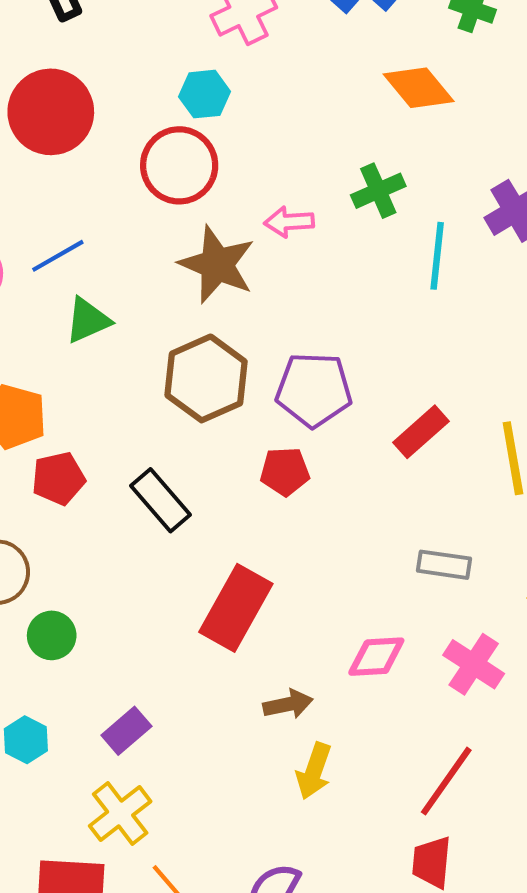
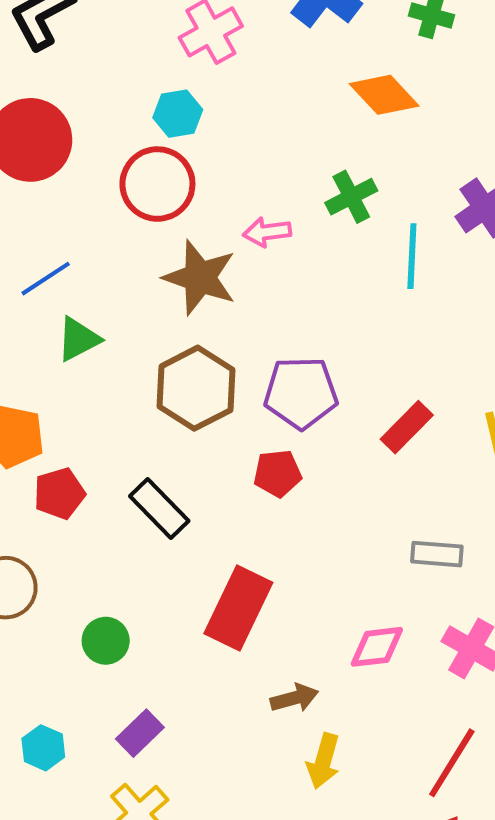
green circle: (52, 635) -> (106, 641), moved

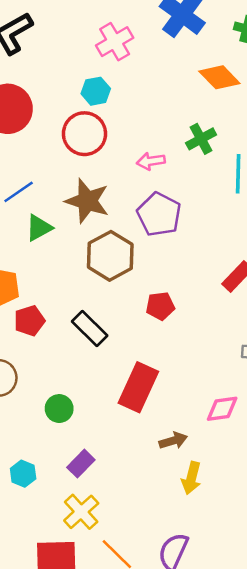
brown star: (200, 278) -> (87, 201), moved
purple pentagon: (301, 393) -> (159, 214), moved, turned 30

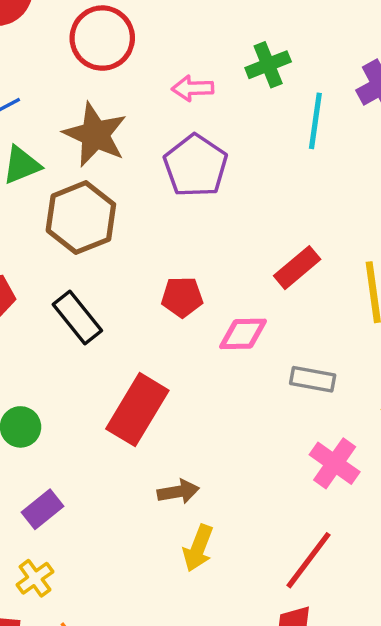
brown hexagon: (110, 256) -> (81, 218), moved
pink diamond: (222, 409) -> (243, 334), moved
yellow cross: (81, 512) -> (35, 578), size x0.7

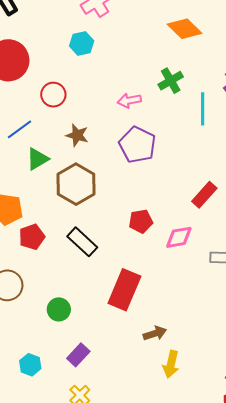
red circle: (102, 38) -> (53, 95), moved, size x0.7
brown star: (95, 135) -> (77, 135), size x0.6

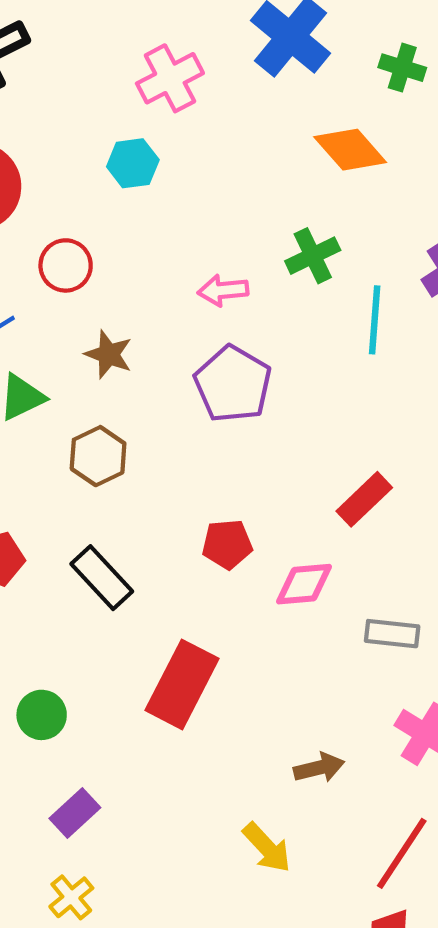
brown hexagon: (76, 184) -> (98, 456), size x0.7
brown arrow: (155, 333) -> (319, 768), moved
yellow arrow: (171, 364) -> (267, 848), turned -60

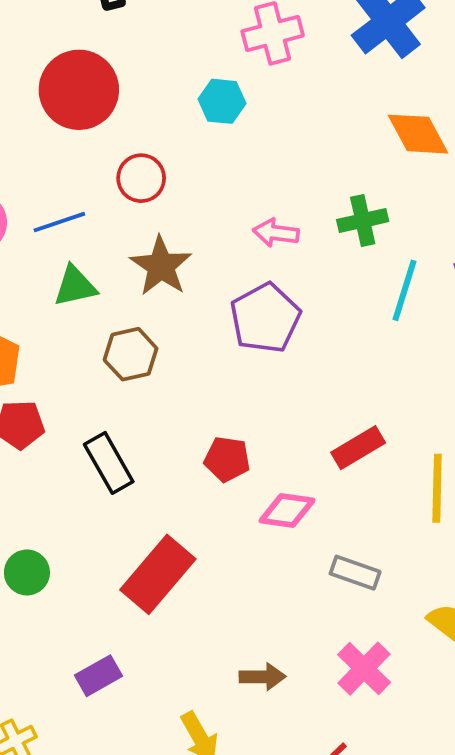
brown star: (109, 354) -> (161, 266), size x1.4
purple rectangle: (75, 813) -> (99, 676), moved

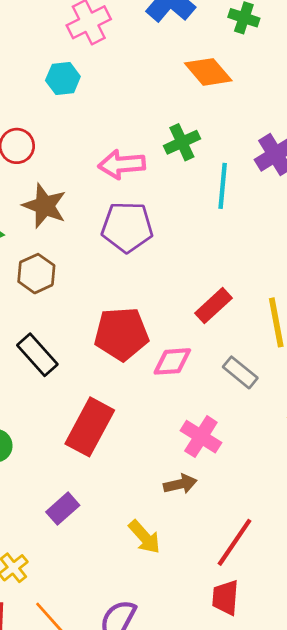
pink arrow: (276, 233) -> (122, 164), size x1.4
purple pentagon: (265, 318) -> (127, 227), turned -30
red pentagon: (227, 459) -> (121, 334), size x1.6
gray rectangle: (355, 573) -> (240, 372), moved, turned 32
pink cross: (364, 669) -> (201, 437), moved

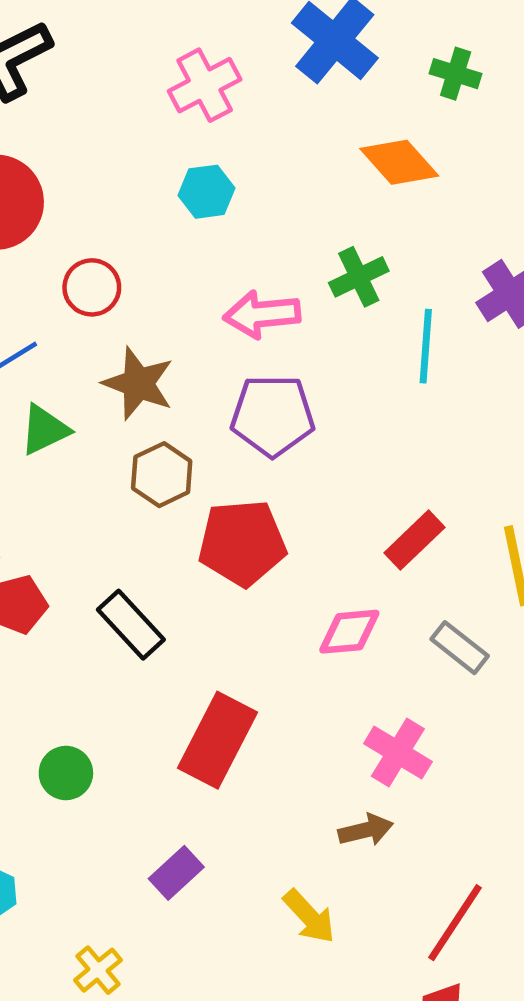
cyan hexagon: (63, 79) -> (207, 192), moved
brown hexagon: (36, 274) -> (162, 475), moved
red pentagon: (121, 334) -> (242, 543), moved

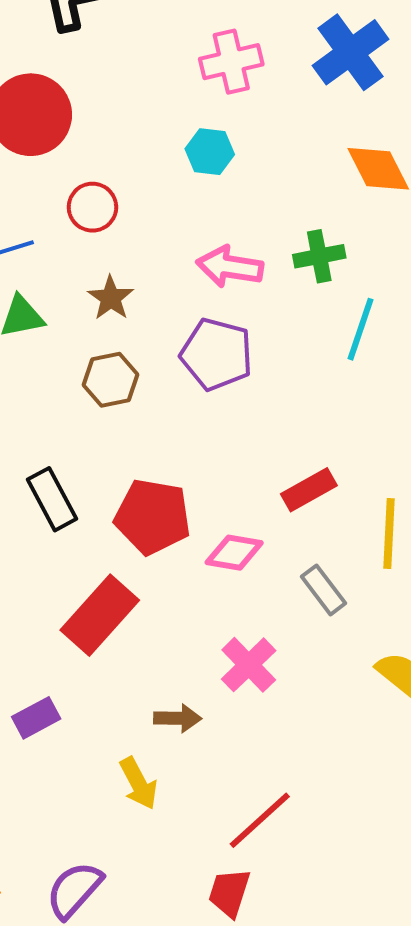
brown star: (138, 383) -> (111, 298), size x0.7
red pentagon: (242, 543) -> (153, 517), moved
brown arrow: (366, 830) -> (178, 718), moved

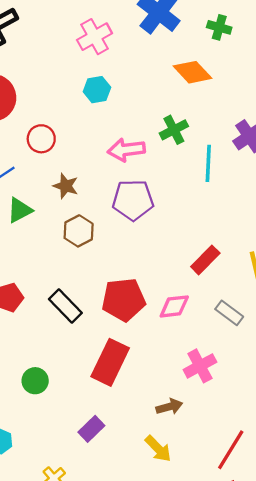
pink cross: (249, 665) -> (200, 366), turned 32

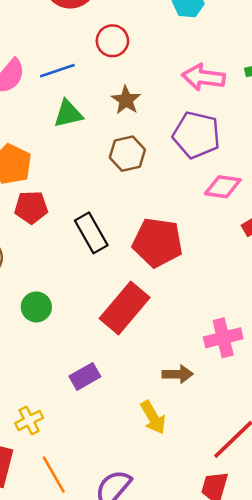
pink diamond: (174, 306) -> (223, 187), moved

